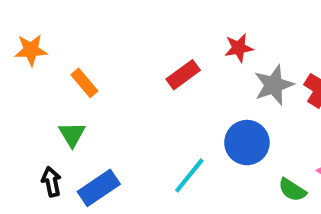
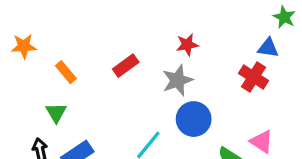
red rectangle: (183, 75) -> (126, 66), moved
gray star: (274, 85) -> (177, 80), moved

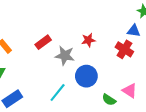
red star: (187, 45) -> (88, 40), moved
gray star: (177, 80) -> (65, 56), moved, turned 30

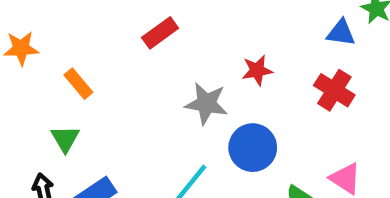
blue triangle: (134, 31) -> (341, 33), moved
red rectangle: (43, 42) -> (160, 33), moved

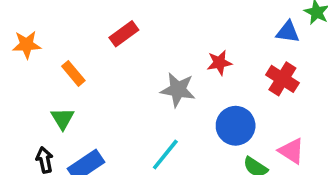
red rectangle: (160, 33) -> (124, 34), moved
blue circle: (253, 148) -> (236, 126), moved

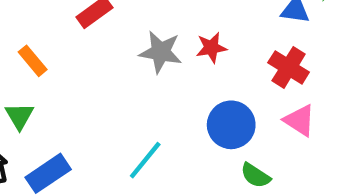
gray star: (178, 90) -> (161, 52), moved
pink triangle: (291, 151) -> (300, 120), moved

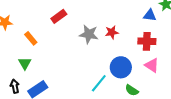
red cross: (289, 67) -> (147, 41), turned -30
cyan line: (145, 160) -> (99, 83), moved

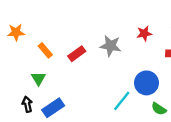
red rectangle: (59, 16) -> (77, 54), moved
red star: (112, 32) -> (144, 33), moved

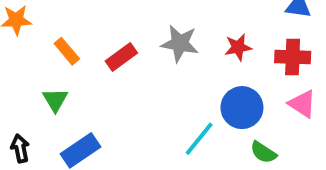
red star: (144, 33) -> (238, 47), moved
black arrow: (27, 104) -> (20, 148), moved

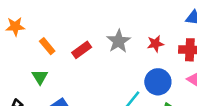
gray star: (180, 43) -> (119, 41), turned 30

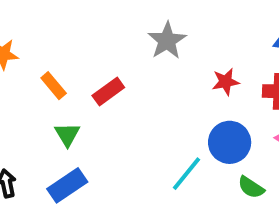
gray star: (119, 41) -> (167, 41), moved
green triangle: (40, 77) -> (67, 135), moved

